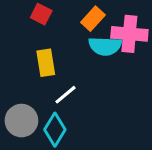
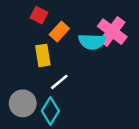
orange rectangle: (93, 19) -> (59, 32), moved
pink cross: (129, 34) -> (112, 32), turned 32

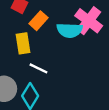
white line: (59, 82) -> (39, 68), turned 66

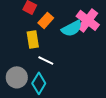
cyan semicircle: (70, 30) -> (72, 28), turned -30

